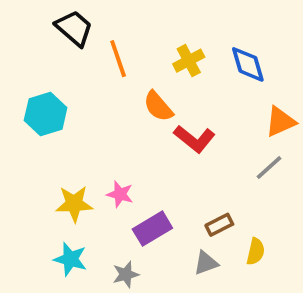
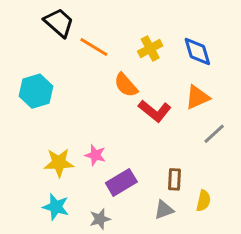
orange line: (118, 59) -> (94, 47), turned -40
orange triangle: (280, 122) -> (197, 97), moved
brown rectangle: (219, 225) -> (175, 179), turned -60

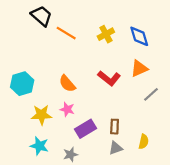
orange semicircle: (126, 85) -> (67, 84), moved
cyan hexagon: (36, 91) -> (22, 84), moved
brown rectangle: (175, 179) -> (115, 127), moved

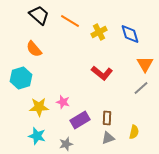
orange line: (66, 33) -> (70, 21), moved
orange triangle: (139, 69) -> (145, 64), moved, turned -36
orange semicircle: (67, 84) -> (34, 49), moved

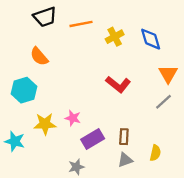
black trapezoid: (39, 15) -> (45, 17), turned 120
orange line: (70, 21) -> (81, 24), turned -42
cyan star: (37, 136) -> (15, 141), moved

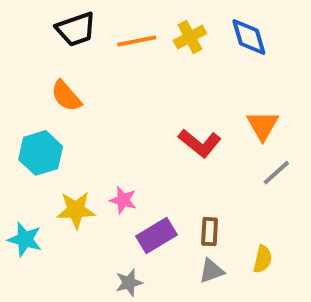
yellow cross: (115, 37) -> (190, 37), moved
blue diamond: (151, 39) -> (249, 37), moved
orange triangle: (168, 74) -> (263, 125), moved

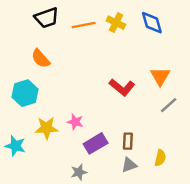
yellow cross: (190, 37) -> (116, 23), turned -36

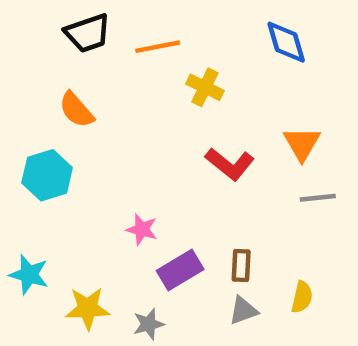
yellow cross: (116, 23) -> (205, 87), moved
gray line: (169, 105) -> (318, 198), turned 36
yellow star: (47, 128) -> (88, 308), moved

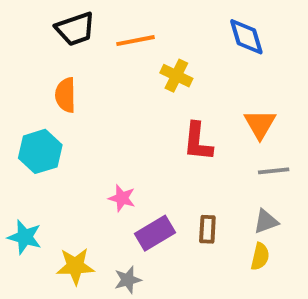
orange semicircle: (76, 110) -> (66, 95), turned 40
red L-shape: (230, 164) -> (198, 142), turned 57
gray triangle: (243, 311) -> (266, 221), moved

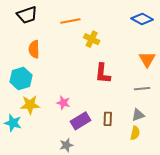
black trapezoid: (75, 29) -> (27, 15), moved
blue diamond: (246, 37) -> (142, 19), moved, turned -45
orange triangle: (260, 124) -> (147, 59), moved
yellow star: (75, 266) -> (30, 105), moved

